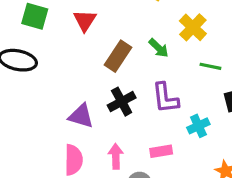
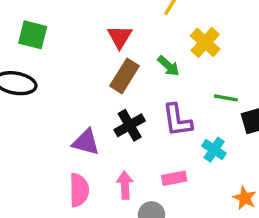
red triangle: (85, 20) -> (120, 37), moved
green line: (210, 66) -> (226, 98), moved
cyan cross: (198, 126) -> (214, 150), turned -30

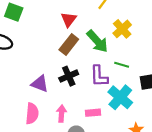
green arrow: (168, 66) -> (97, 41), size x1.6
green line: (226, 98) -> (122, 65), moved
cyan cross: (214, 150) -> (120, 97), size x1.6

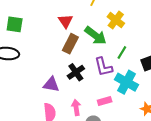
green line: (122, 65) -> (122, 53), turned -64

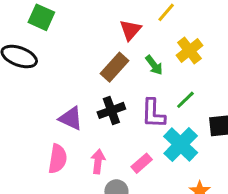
red triangle: (66, 21) -> (130, 30), moved
green arrow: (96, 36) -> (154, 65), size x0.6
pink rectangle: (105, 101) -> (142, 163), turned -40

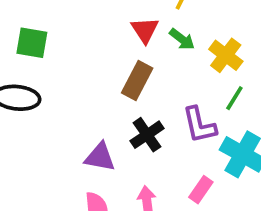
yellow cross: (189, 50) -> (226, 55), moved
green arrow: (154, 65) -> (182, 39), moved

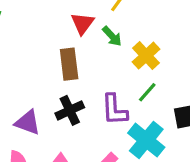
brown rectangle: (137, 80) -> (69, 64), turned -44

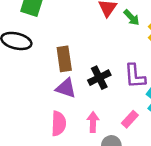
brown rectangle: (69, 64) -> (64, 59), moved

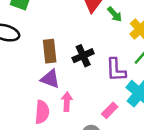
black cross: (99, 78) -> (83, 56), moved
pink arrow: (93, 122) -> (67, 102), moved

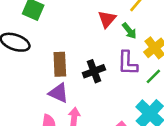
purple L-shape: (116, 70) -> (128, 63), moved

